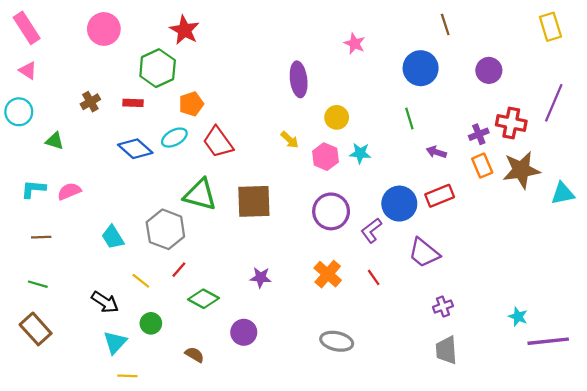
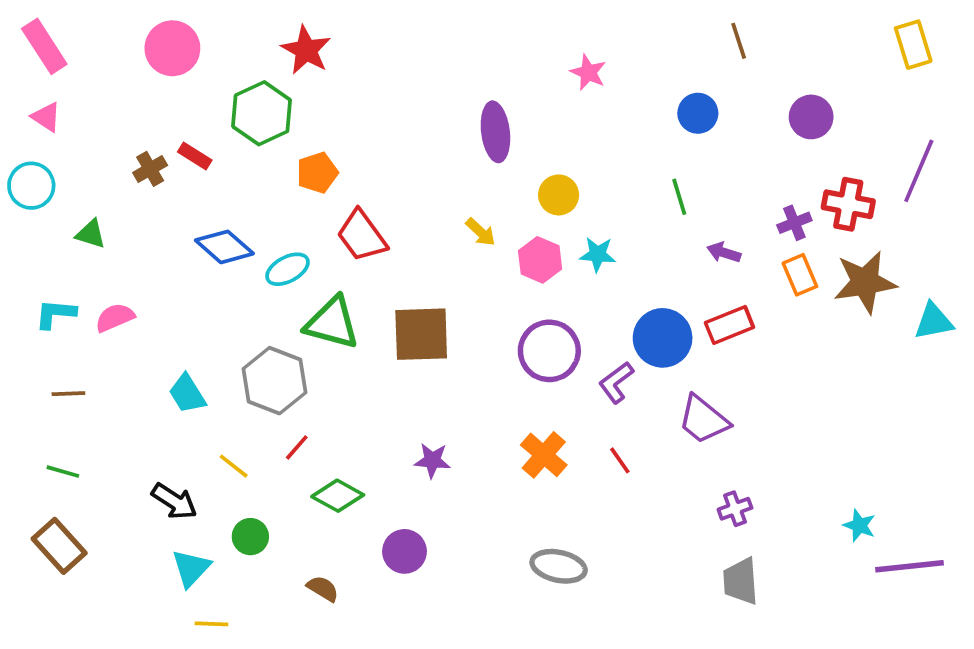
blue circle: (421, 68) -> (698, 113), size x0.7
red rectangle: (133, 103) -> (195, 156), moved, turned 30
cyan ellipse: (174, 138) -> (288, 269), moved

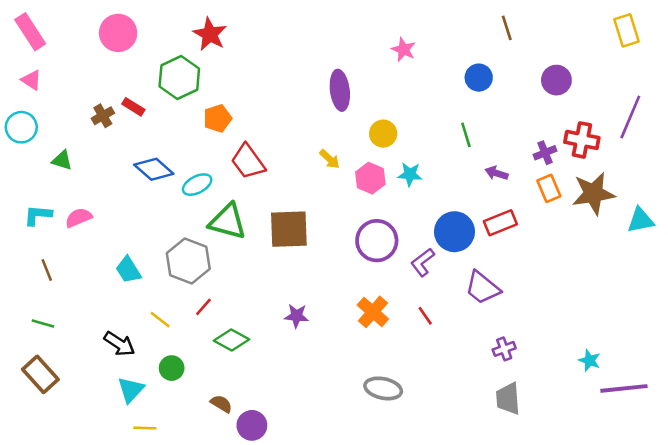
brown line: (68, 394) -> (47, 270), turned 70
purple circle: (404, 551) -> (252, 425), moved

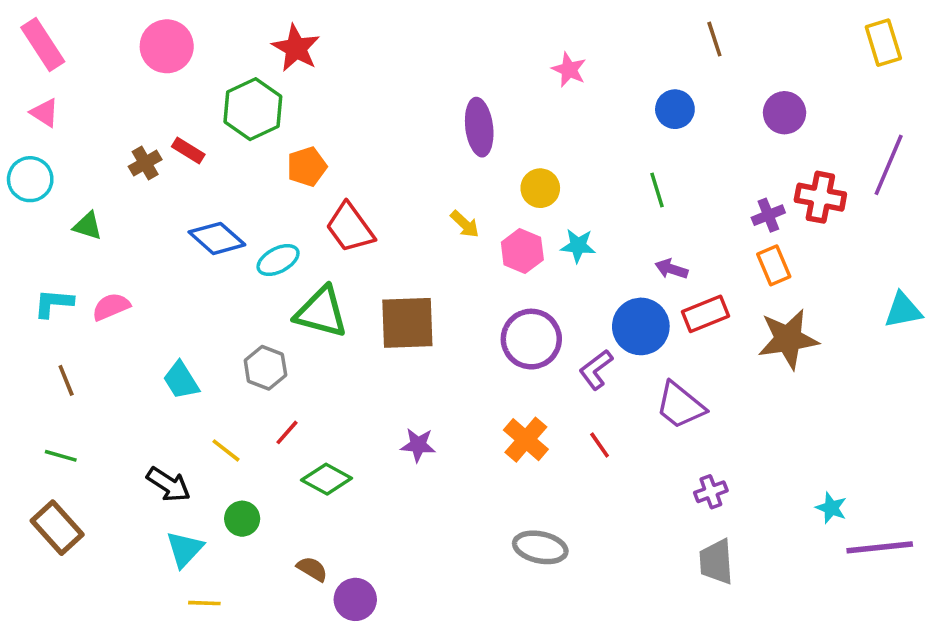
purple arrow: (497, 173) -> (671, 269), moved
brown star: (593, 193) -> (788, 339), moved
gray hexagon: (188, 261) -> (265, 368), size x0.7

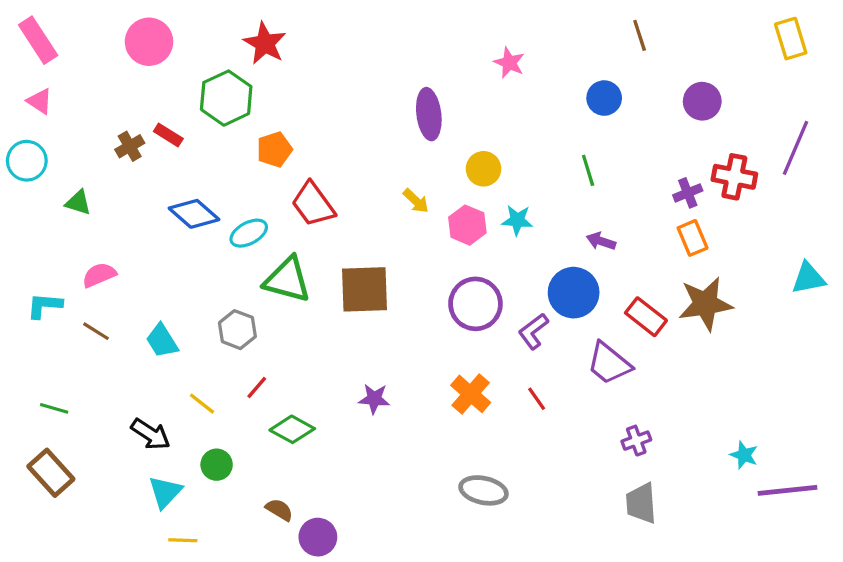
cyan L-shape: (54, 303) -> (44, 305), moved
red rectangle: (705, 314) -> (646, 317), moved, turned 60
brown line: (66, 380) -> (96, 331), moved, turned -36

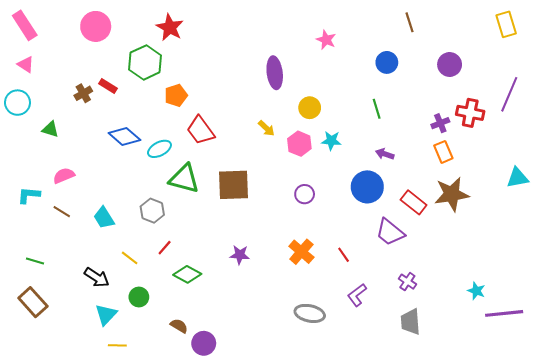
purple circle: (475, 304) -> (305, 194), size x0.6
purple L-shape: (533, 331) -> (357, 295), moved
purple cross: (636, 441) -> (407, 282), turned -36

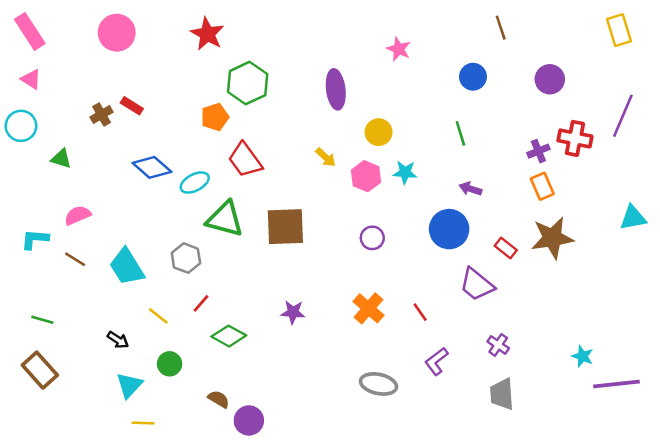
green hexagon: (145, 62) -> (248, 83), moved
red rectangle: (414, 202) -> (506, 248), size x0.7
cyan trapezoid: (104, 218) -> (127, 267), size x1.4
black arrow: (97, 277) -> (118, 340), size x0.7

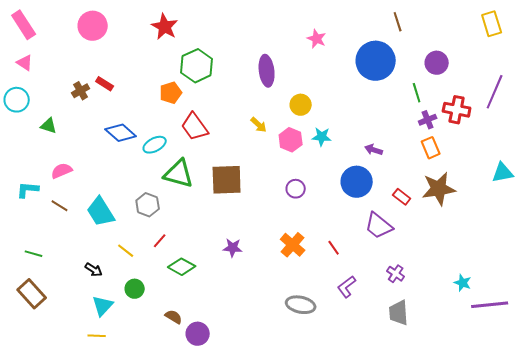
blue circle: (473, 77) -> (376, 61), size x1.8
green line: (460, 133) -> (417, 93), moved
yellow line: (143, 423) -> (97, 336), moved

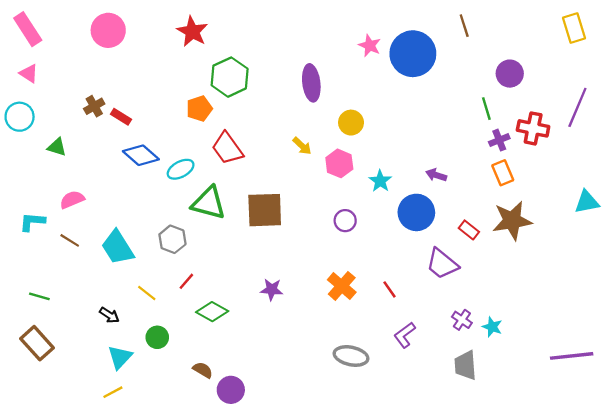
blue circle: (376, 61) -> (413, 54), moved
red rectangle: (105, 84) -> (121, 117), moved
cyan star: (322, 137) -> (380, 181), moved, turned 30
cyan star: (463, 283) -> (492, 327), moved
yellow line: (97, 336) -> (113, 392), turned -30

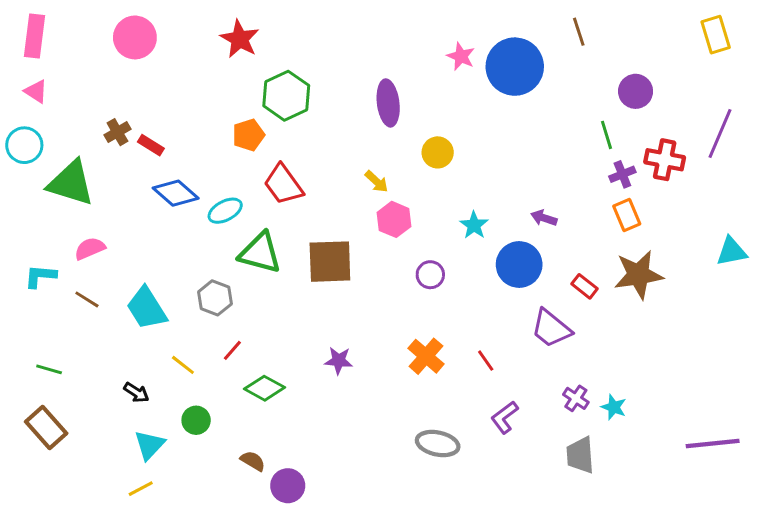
pink rectangle: (28, 29) -> (34, 36), turned 40
green triangle: (57, 147) -> (71, 183), size x2.0
pink hexagon: (339, 163) -> (394, 219), moved

